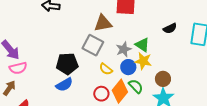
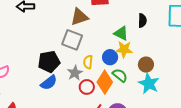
black semicircle: (170, 28) -> (142, 20), moved, turned -56
gray star: (124, 49) -> (75, 73), moved
yellow semicircle: (106, 69) -> (88, 62), turned 64

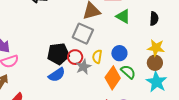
green triangle: (121, 33) -> (123, 16), moved
yellow star: (124, 49) -> (156, 48), moved
red circle: (87, 87) -> (75, 57), moved

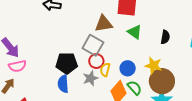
yellow star: (156, 48) -> (153, 66), moved
red circle: (75, 57) -> (96, 61), moved
brown circle: (155, 63) -> (162, 81), size x1.6
blue semicircle: (57, 75) -> (63, 84), turned 114

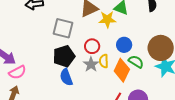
gray square: (93, 45) -> (63, 28), moved
yellow star: (153, 66) -> (107, 19), moved
yellow semicircle: (105, 70) -> (104, 61), moved

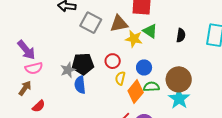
gray square: (63, 28) -> (91, 23), moved
green semicircle: (136, 62) -> (151, 87), turned -49
gray star: (91, 64) -> (68, 70), moved

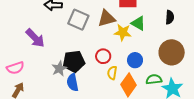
black semicircle: (181, 35) -> (170, 17), moved
purple arrow: (26, 50) -> (35, 38), moved
pink semicircle: (34, 68) -> (15, 68), moved
brown circle: (179, 79) -> (172, 52), moved
green semicircle: (151, 87) -> (154, 79), moved

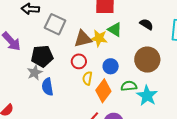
black semicircle: (170, 17) -> (146, 24), turned -64
brown triangle: (106, 18) -> (83, 39), moved
black pentagon: (74, 61) -> (42, 56), moved

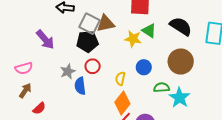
black semicircle: (146, 24) -> (181, 26), size x1.6
brown triangle: (83, 39) -> (106, 23), moved
black pentagon: (42, 56) -> (87, 41), moved
red circle: (79, 61) -> (93, 66), moved
orange diamond: (103, 91) -> (122, 103), moved

